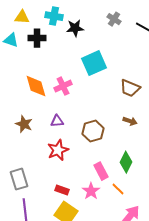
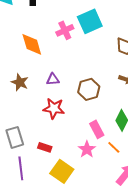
pink cross: (63, 86) -> (65, 30), moved
red star: (58, 150) -> (54, 108), turned 30
red rectangle: (62, 190) -> (45, 147), moved

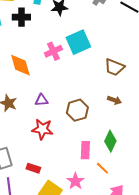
pink rectangle: (97, 129) -> (85, 150), turned 30
pink star: (87, 149) -> (75, 181), moved

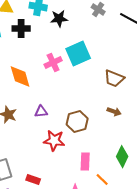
red star: (42, 129) -> (54, 141), moved
green diamond: (110, 141) -> (122, 157), moved

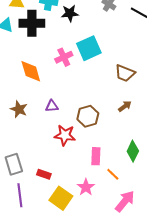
black cross: (21, 29) -> (32, 23), size x1.4
brown arrow: (114, 112) -> (125, 106), turned -56

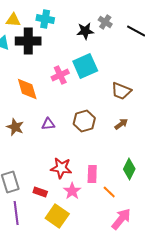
black star: (70, 13) -> (85, 31), moved
brown hexagon: (88, 116) -> (84, 121), moved
red star: (65, 135) -> (61, 168), moved
pink star: (86, 187) -> (72, 191), moved

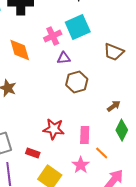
purple triangle: (48, 124) -> (64, 58), moved
brown arrow: (121, 124) -> (114, 106), moved
pink star: (72, 191) -> (81, 165), moved

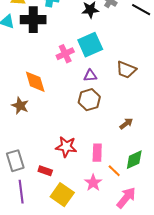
orange diamond: (20, 50) -> (35, 82), moved
purple triangle: (64, 58) -> (90, 76), moved
green diamond: (122, 130) -> (134, 160), moved, turned 40

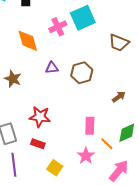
purple triangle: (90, 76) -> (52, 68), moved
orange diamond: (35, 82) -> (28, 41), moved
red star: (66, 147) -> (40, 117), moved
yellow square: (62, 195) -> (55, 168), size x0.7

